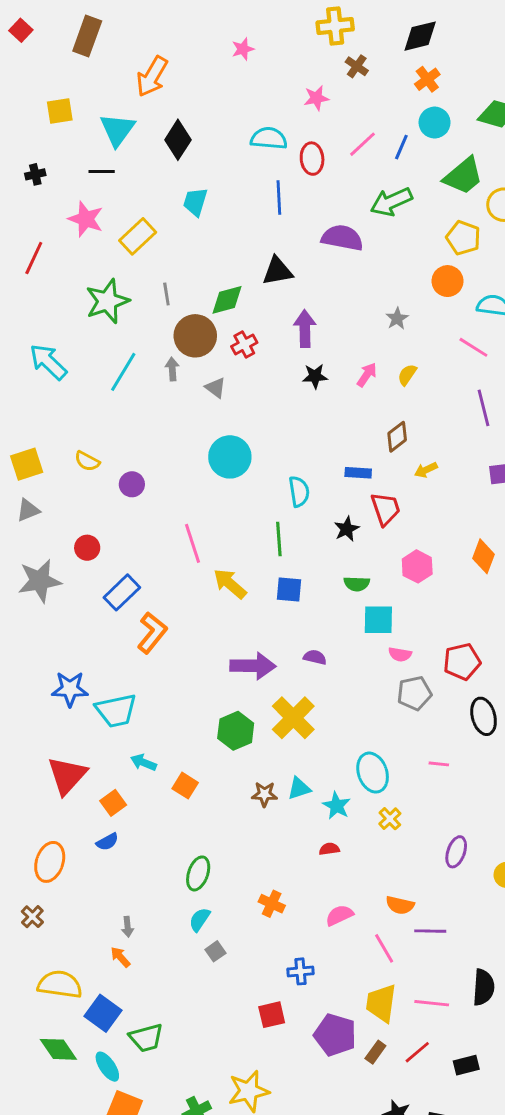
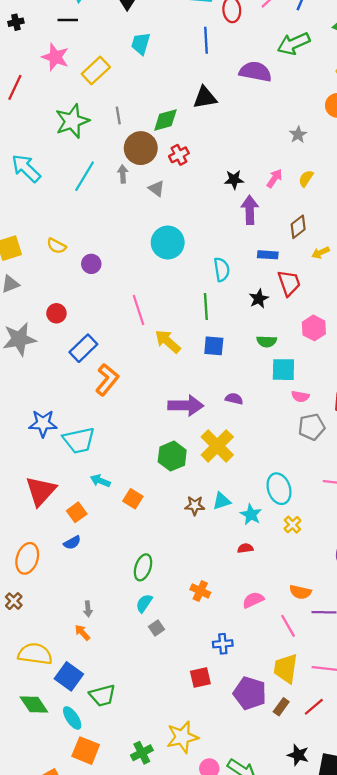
purple arrow: (305, 329) -> (250, 210), moved

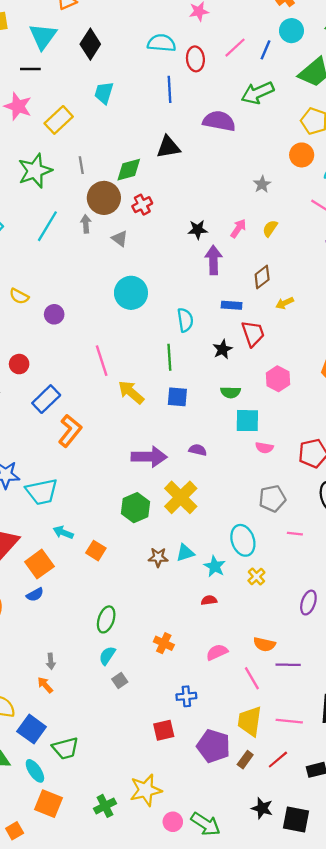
gray pentagon: (312, 427) -> (272, 499), moved
orange square: (77, 512) -> (39, 564), size x1.4

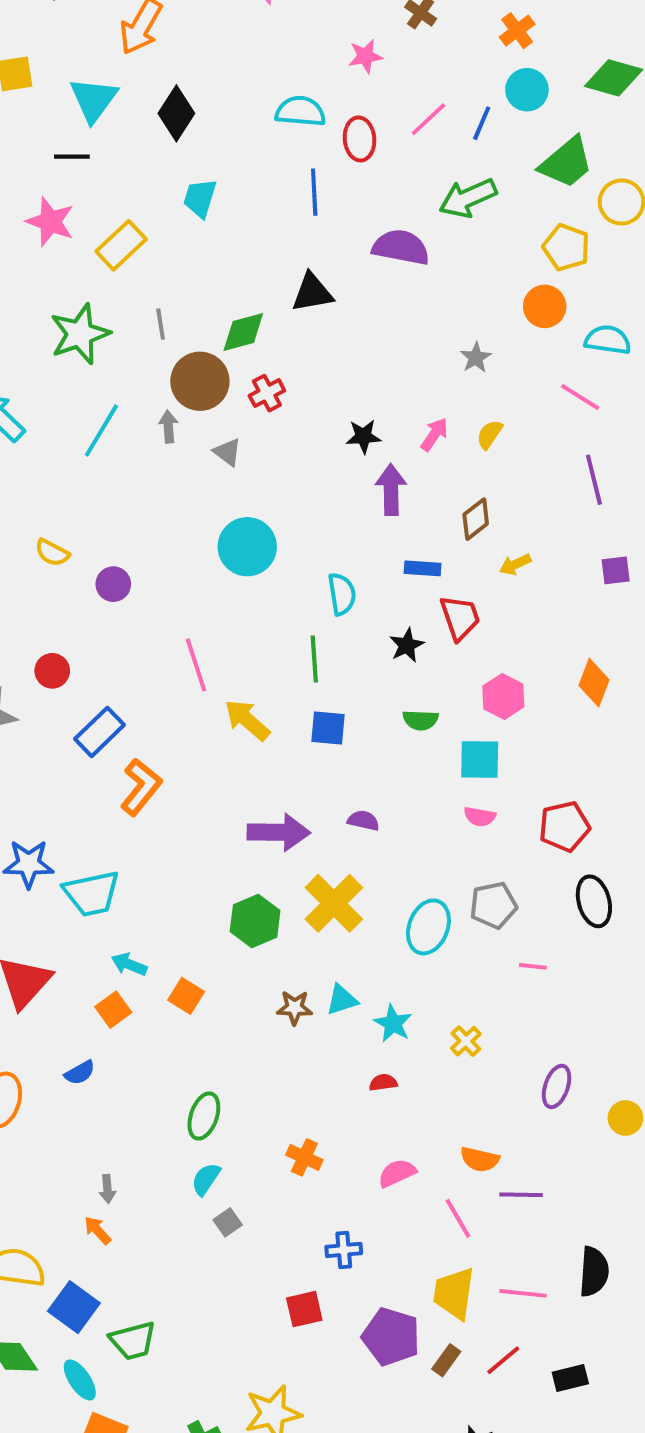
cyan square: (247, 421) -> (480, 759), moved
cyan ellipse: (243, 540) -> (428, 927), moved, turned 40
orange square: (39, 564) -> (113, 1010), moved, size x0.7

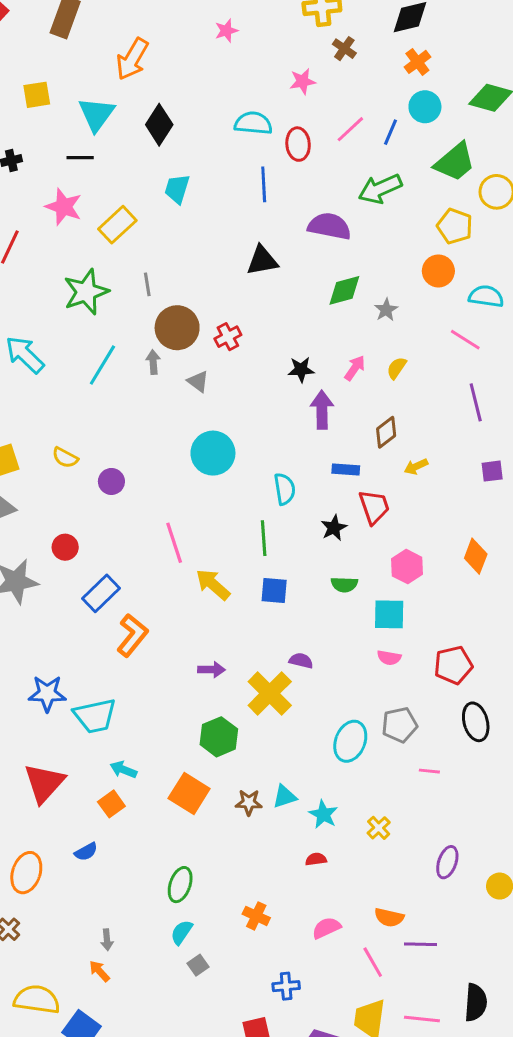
green diamond: (243, 332) -> (344, 290), moved
purple arrow: (279, 832) -> (211, 670), moved, size x0.6
yellow cross: (334, 903) -> (270, 693), moved
orange square: (186, 996) -> (189, 793), moved, size x1.5

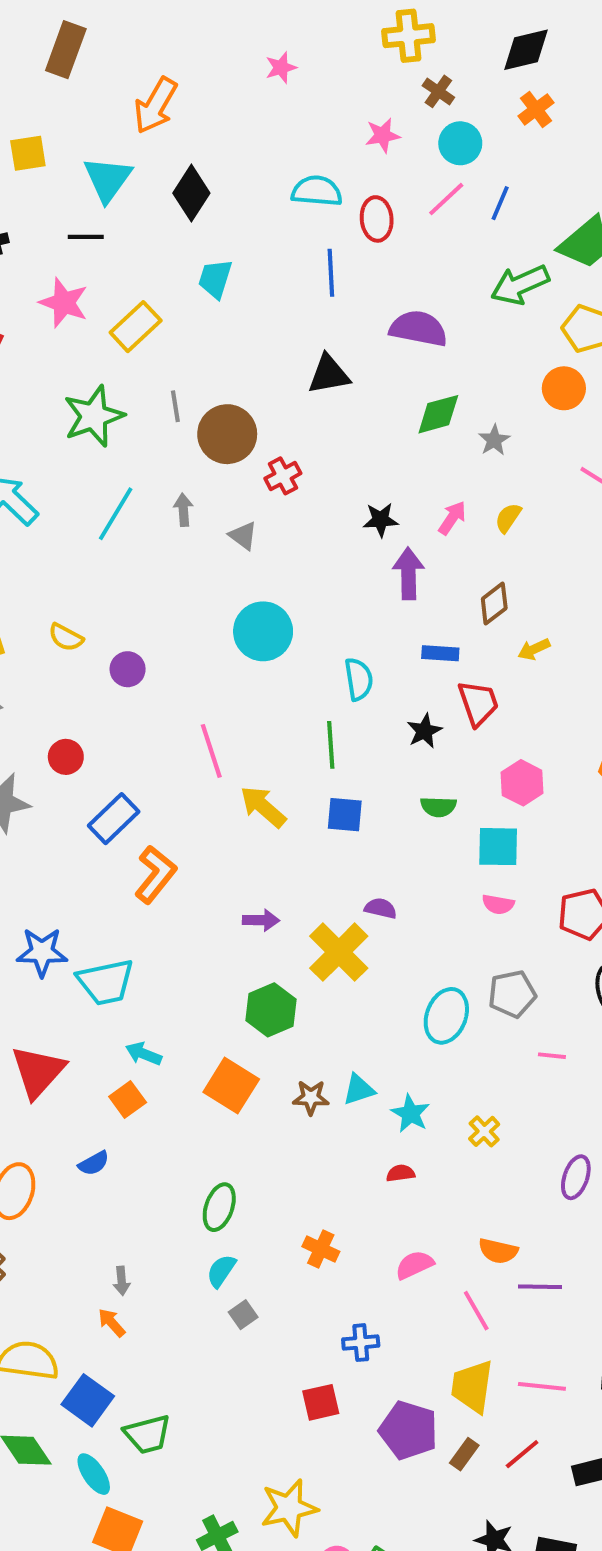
cyan circle: (425, 107) -> (460, 143), moved
green arrow: (380, 189) -> (520, 285), moved
brown circle: (177, 328) -> (227, 434), moved

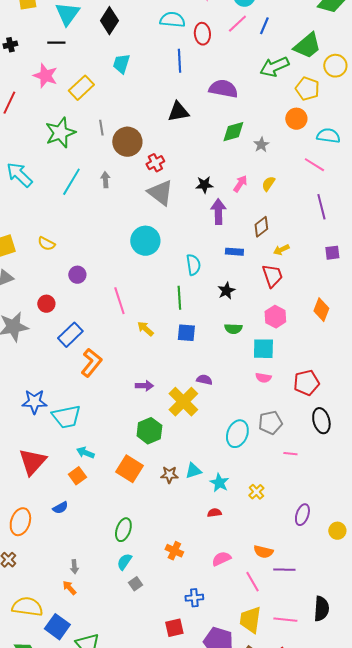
gray triangle: (243, 536) -> (160, 193), moved, size x1.8
purple circle: (128, 669) -> (77, 275), moved
red trapezoid: (478, 703) -> (272, 276), moved
yellow arrow: (263, 807) -> (145, 329), size x0.7

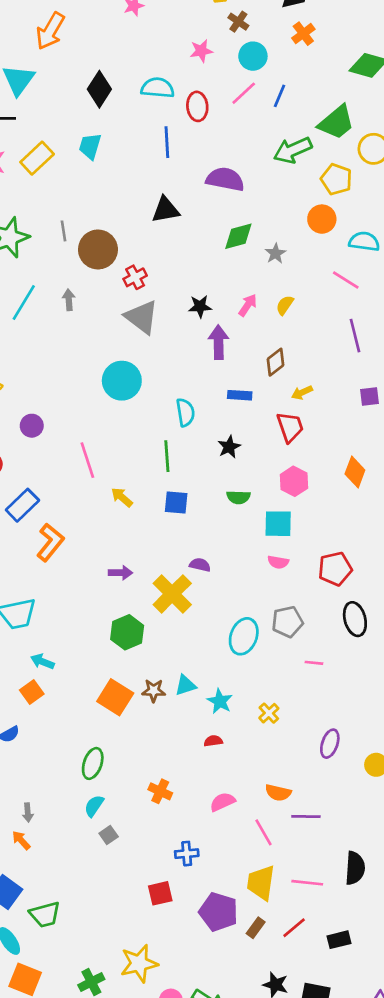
black diamond: (109, 21) -> (99, 89), moved
yellow rectangle: (81, 88) -> (37, 158), moved
orange square: (129, 469) -> (115, 697), moved

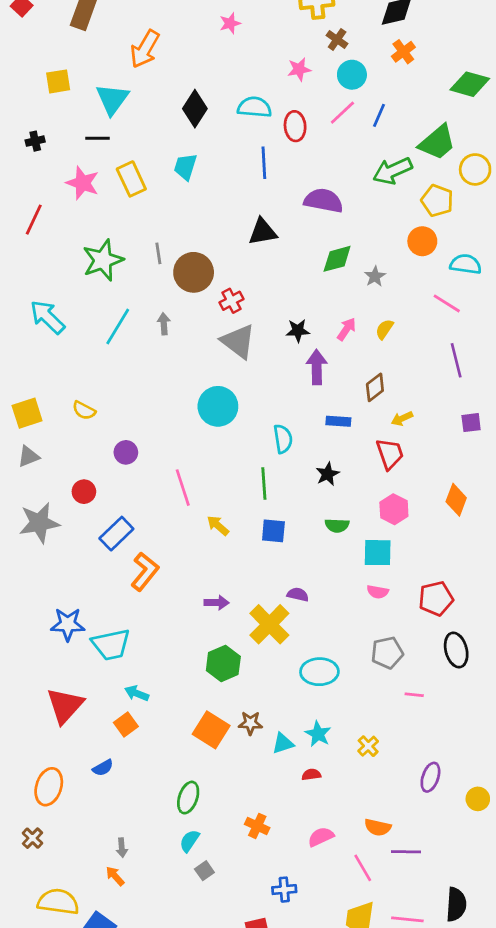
yellow rectangle: (37, 158) -> (131, 179), turned -72
cyan ellipse: (244, 636) -> (319, 672), moved, turned 68
cyan triangle: (185, 685) -> (283, 743), moved

